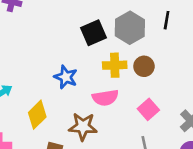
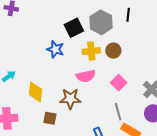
blue star: (66, 77) -> (55, 49), moved
yellow diamond: (37, 115) -> (35, 92), turned -35

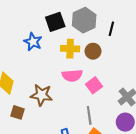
black line: (128, 15) -> (111, 29), moved
pink semicircle: (86, 76) -> (72, 75), moved

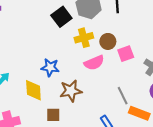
blue star: (33, 42) -> (50, 67), moved
brown circle: (93, 51) -> (108, 41), moved
pink square: (94, 85) -> (126, 54), moved, turned 35

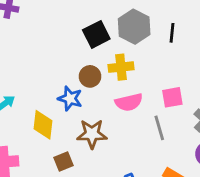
brown circle: (108, 41) -> (90, 76), moved
gray line: (123, 96) -> (159, 128), moved
brown square: (53, 115) -> (63, 161), turned -32

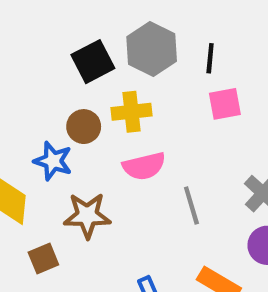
pink square: (172, 97) -> (225, 104), moved

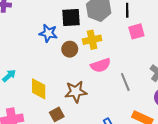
black square: (93, 62) -> (71, 17), turned 30
blue star: (53, 161) -> (48, 33), moved

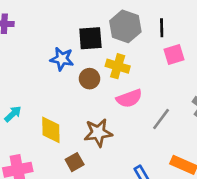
yellow cross: (92, 40) -> (118, 66), turned 30
gray line: (125, 82) -> (161, 119), turned 60

